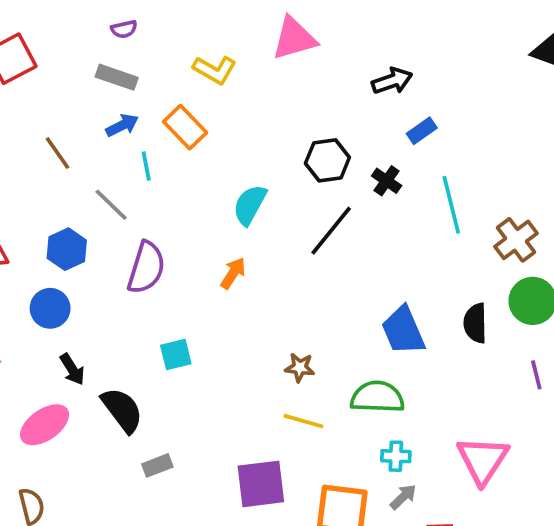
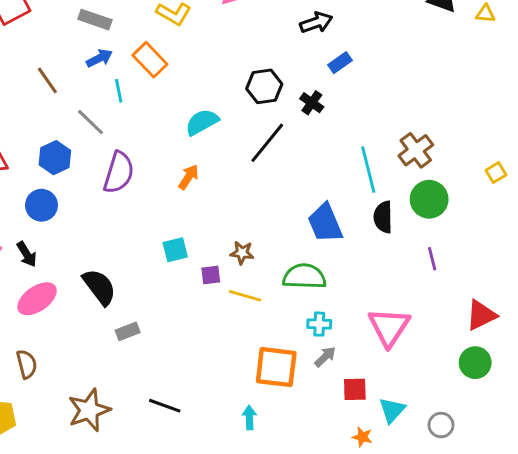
cyan semicircle: (250, 205) -> (202, 122), turned 32
cyan line: (451, 205) -> (368, 170), moved
cyan square: (176, 355) -> (175, 250), moved
black arrow: (72, 369) -> (27, 254), moved
purple square: (261, 484) -> (211, 275), moved, size x0.5

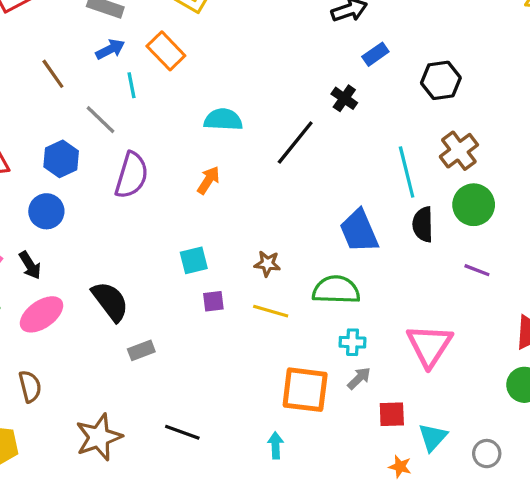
black hexagon: (264, 86) -> (441, 80), moved
cyan semicircle: (202, 122) -> (223, 120), turned 32
purple line: (432, 259) -> (477, 270), turned -55
purple square: (211, 275) -> (213, 301), moved

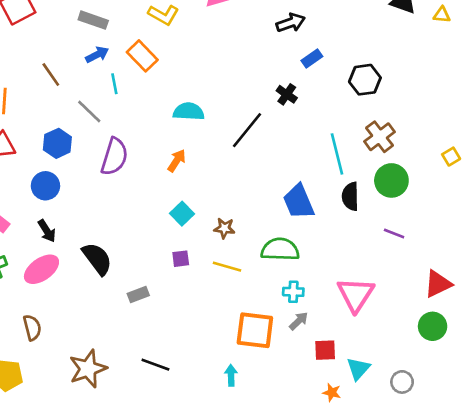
cyan square: (194, 260) -> (182, 214), moved, turned -30
black arrow: (30, 265) -> (47, 231), moved
gray rectangle: (141, 350) -> (138, 294), moved

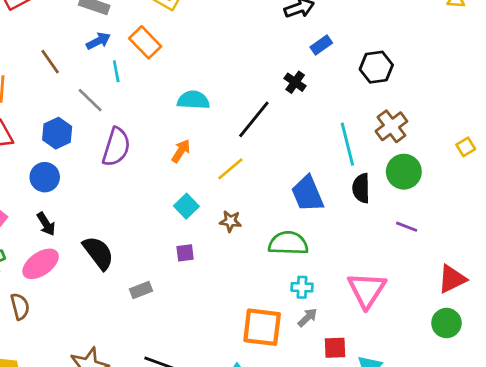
yellow line: (227, 267) -> (230, 169), moved, turned -56
brown semicircle: (32, 328) -> (20, 307), moved

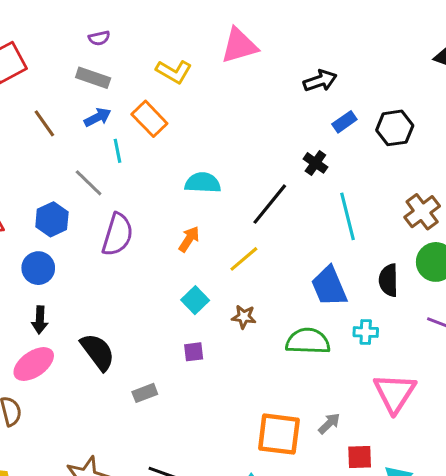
brown line: (50, 62) -> (44, 123), moved
black hexagon: (376, 67) -> (395, 128), moved
cyan line: (347, 144) -> (347, 216), moved
black arrow: (46, 224) -> (40, 320), turned 35
cyan cross: (302, 287) -> (366, 332), moved

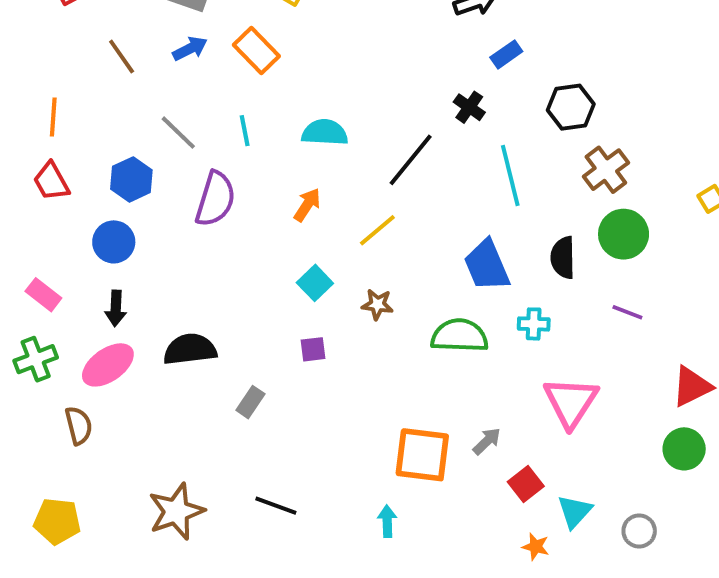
black hexagon: (395, 128) -> (571, 107), moved
cyan line: (117, 151) -> (245, 131), moved
black semicircle: (98, 352) -> (190, 349), turned -60
gray rectangle: (145, 393) -> (250, 402), turned -35
red square: (360, 457) -> (526, 484), turned -36

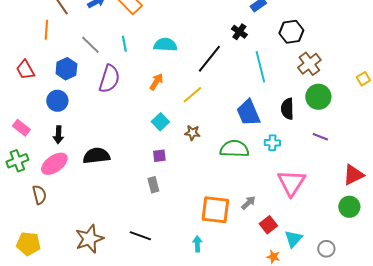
orange line: (53, 117) -> (46, 30), moved
gray rectangle: (250, 402) -> (153, 185), moved, turned -49

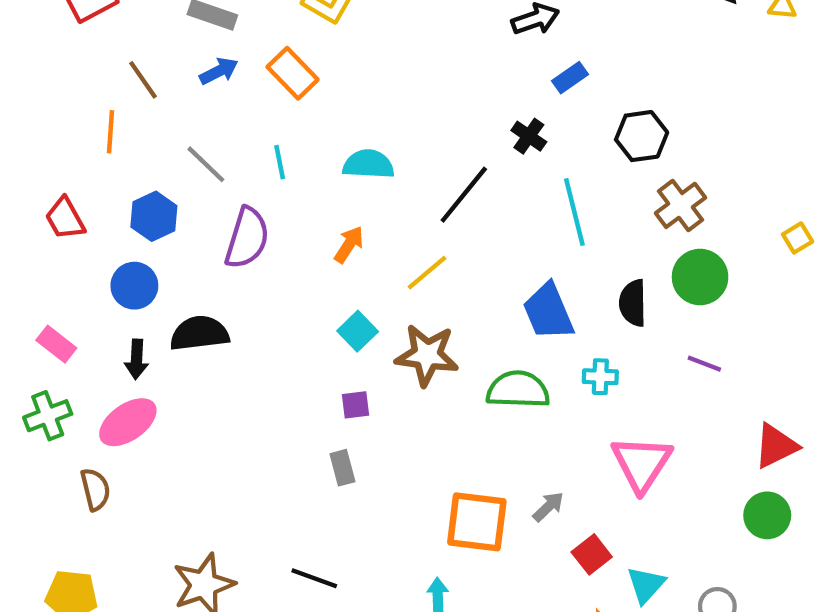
brown star: (192, 133) -> (427, 355), size x1.8
black semicircle: (96, 156) -> (199, 333), moved

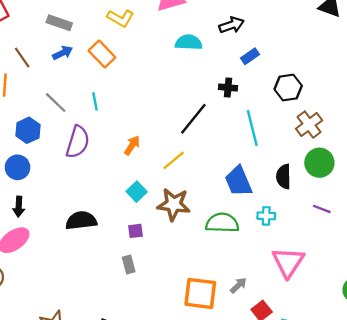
black cross: (529, 136) -> (228, 88), turned -30
cyan semicircle: (368, 164) -> (189, 42), moved
black semicircle: (199, 333) -> (81, 221), moved

